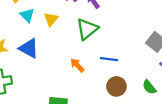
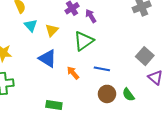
blue triangle: (29, 48) -> (47, 58), moved
green semicircle: (149, 87) -> (128, 95), moved

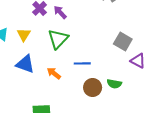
green semicircle: (128, 95) -> (114, 84), turned -32

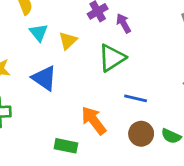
blue triangle: (25, 64) -> (44, 78), moved
orange arrow: (54, 73) -> (94, 120), moved, size x1.5

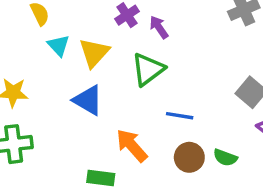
yellow triangle: (68, 41) -> (94, 53), size x1.4
blue triangle: (44, 78) -> (88, 100), moved

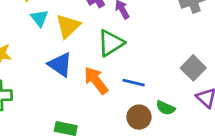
orange arrow: (132, 146) -> (96, 80), moved
green semicircle: (225, 158) -> (166, 108), moved

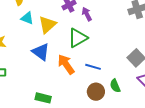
cyan triangle: (39, 18) -> (27, 18), turned -32
green semicircle: (166, 108) -> (115, 86), turned 40

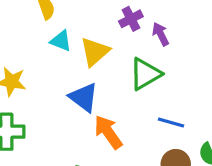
orange arrow: (66, 64) -> (108, 132), moved

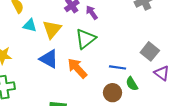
blue line: (171, 122) -> (118, 67), moved
orange arrow: (108, 132) -> (77, 68), moved

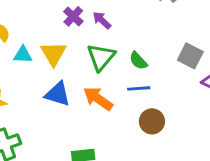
blue line: (118, 67) -> (139, 88), moved
green semicircle: (132, 84) -> (138, 61), moved

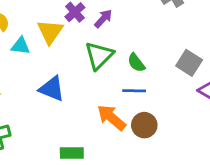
purple arrow: (102, 20) -> (103, 19), turned 84
yellow triangle: (53, 54) -> (50, 32), moved
orange arrow: (98, 99) -> (111, 118), moved

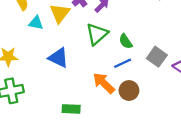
gray square: (189, 63) -> (157, 57), moved
blue line: (134, 91) -> (123, 63), turned -30

